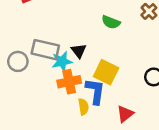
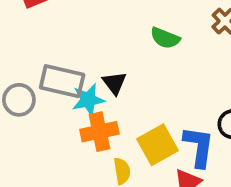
yellow square: (106, 72) -> (158, 145), moved, turned 35
blue L-shape: (95, 91) -> (199, 147), moved

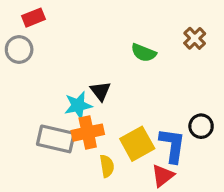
gray rectangle: (62, 81) -> (56, 139), moved
gray circle: (19, 100) -> (19, 50), moved

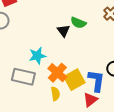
black triangle: (100, 91) -> (63, 31), moved
orange cross: (88, 133) -> (57, 73), moved, turned -36

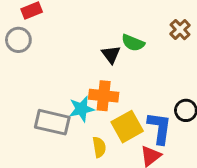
cyan star: (37, 56) -> (82, 109), moved
orange cross: (57, 73) -> (104, 96), moved, turned -36

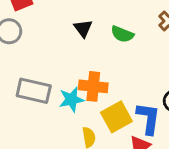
black triangle: (111, 55) -> (83, 28), moved
gray rectangle: (52, 122) -> (34, 91), moved

